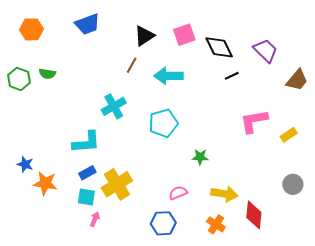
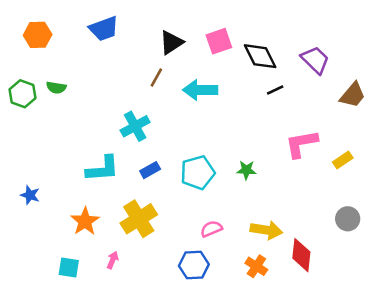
cyan pentagon: (163, 123) -> (198, 173), moved
green star: (200, 157) -> (246, 170), moved
blue rectangle: (87, 173) -> (150, 170), moved
orange star: (45, 183) -> (85, 221), moved, turned 30
cyan square: (86, 197) -> (69, 268), moved

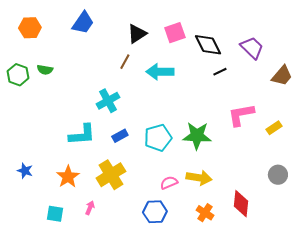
blue trapezoid: (104, 29) -> (83, 23), turned -35
green star: (246, 170) -> (197, 136), size x1.8
blue star: (30, 195) -> (25, 171), moved
yellow arrow: (266, 230) -> (199, 178), moved

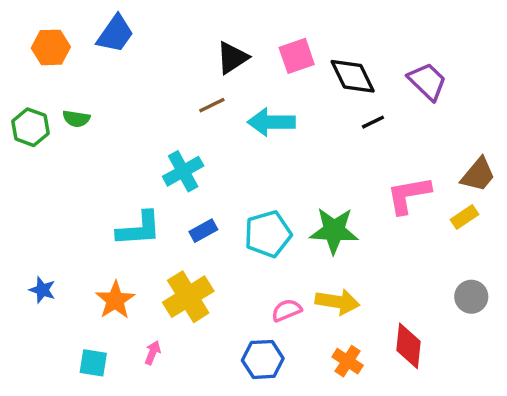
blue trapezoid: (83, 23) -> (115, 34), moved
brown line: (125, 62) -> (212, 105), turned 35
brown trapezoid: (282, 76) -> (478, 175), moved

